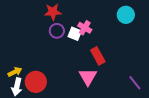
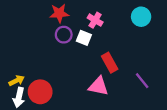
pink cross: (85, 28) -> (95, 20), moved
pink triangle: (88, 77) -> (98, 86), turned -48
purple line: (135, 83) -> (142, 81), moved

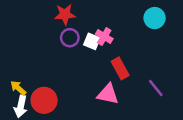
pink cross: (95, 20) -> (104, 36), moved
yellow arrow: (17, 81) -> (18, 88), turned -112

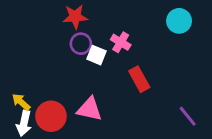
white square: (92, 41) -> (97, 55), moved
purple line: (156, 88) -> (188, 116), moved
pink triangle: (108, 94) -> (89, 109), moved

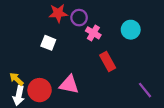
cyan circle: (179, 21) -> (131, 30), moved
purple circle: (81, 44) -> (79, 18), moved
white square: (97, 55) -> (48, 43), moved

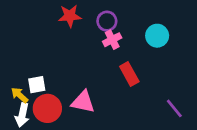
purple circle: (79, 18) -> (107, 21), moved
pink cross: (93, 33) -> (112, 40), turned 32
white square: (48, 43) -> (37, 85), moved, turned -32

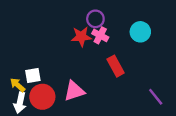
red star: (70, 16) -> (81, 37), moved
pink cross: (112, 40) -> (100, 35), turned -35
pink triangle: (83, 102) -> (74, 91), turned -30

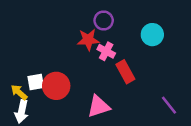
pink cross: (100, 35) -> (106, 51), moved
pink triangle: (74, 91) -> (98, 106), moved
red circle: (42, 97) -> (56, 86), moved

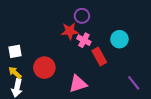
cyan circle: (152, 35) -> (119, 39), moved
white square: (36, 82) -> (15, 51), moved

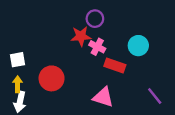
red rectangle: (99, 56) -> (115, 66), turned -42
yellow arrow: (15, 73) -> (18, 84), turned 48
pink triangle: (78, 84) -> (103, 97), moved, turned 36

